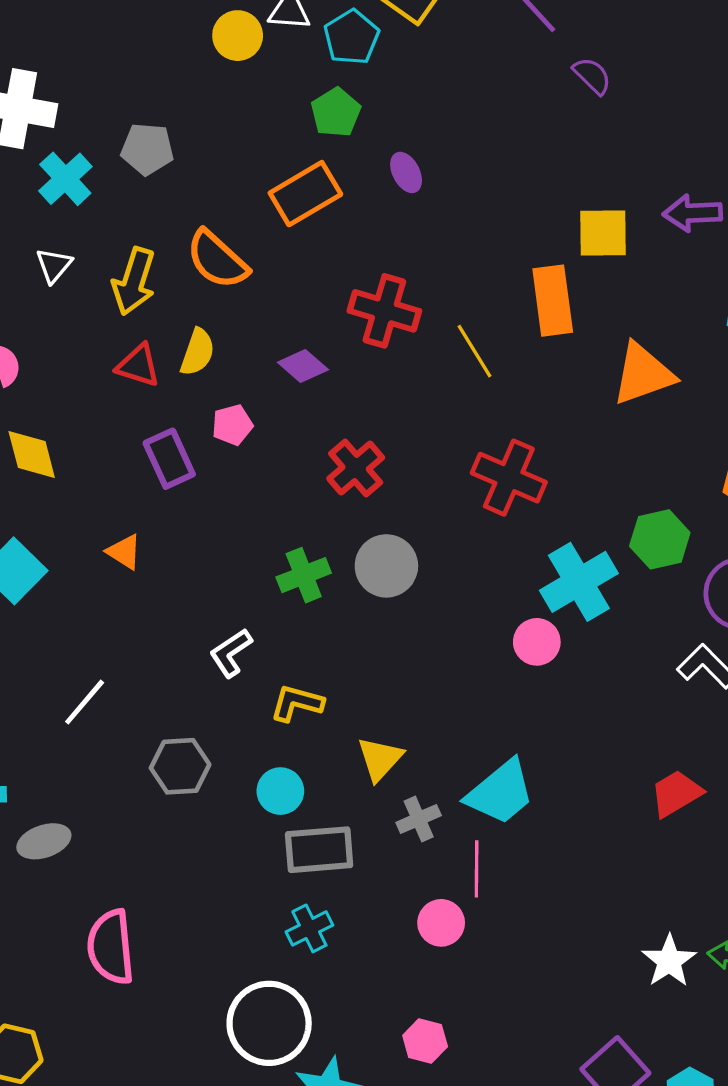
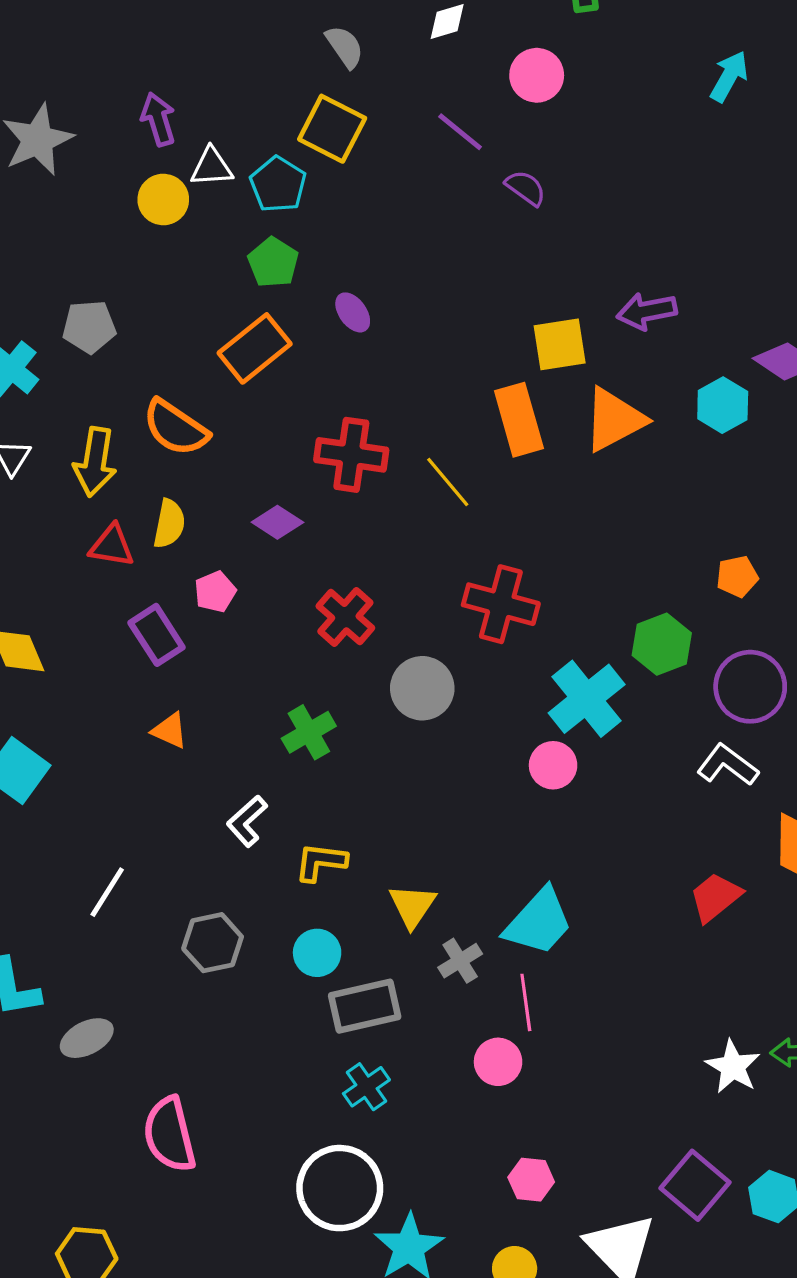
orange triangle: (643, 374) -> (614, 420), moved
orange triangle: (124, 552) -> (170, 731), moved
gray circle: (386, 566) -> (422, 688), moved
pink hexagon: (425, 1041) -> (531, 1180), moved

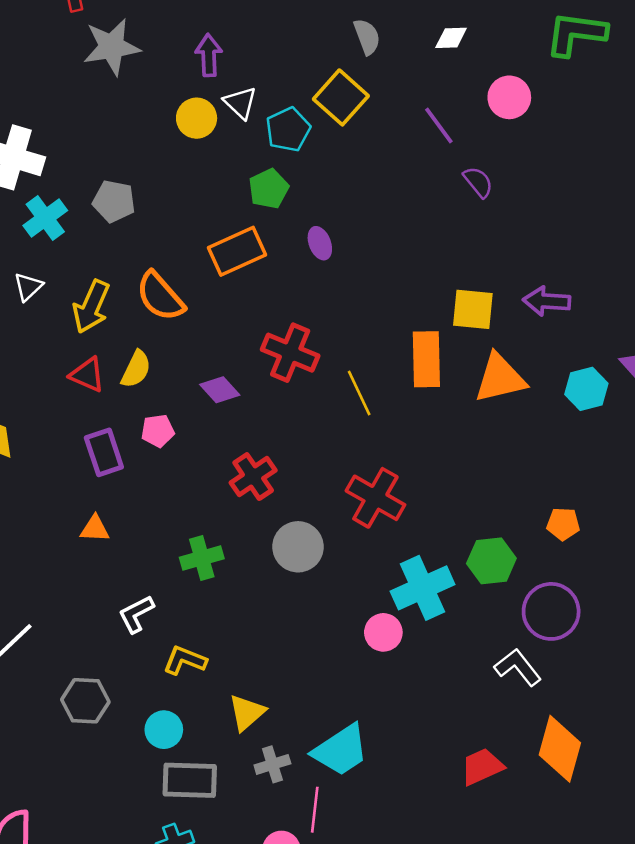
white triangle: (212, 167) -> (240, 103), turned 33
orange triangle: (170, 731) -> (95, 529), turned -36

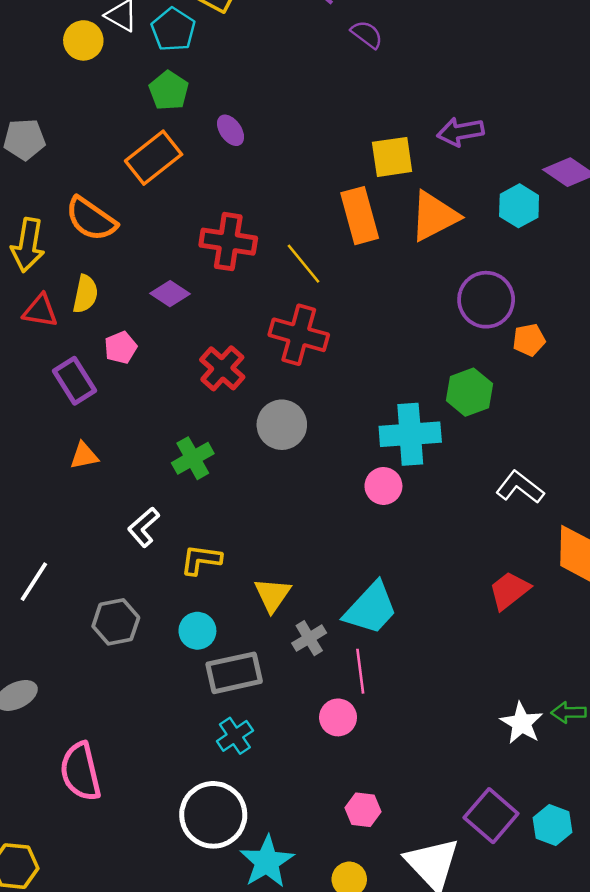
red cross: (375, 498) -> (299, 335), moved
cyan cross: (423, 588) -> (410, 434), turned 34
purple circle: (551, 611) -> (486, 300), moved

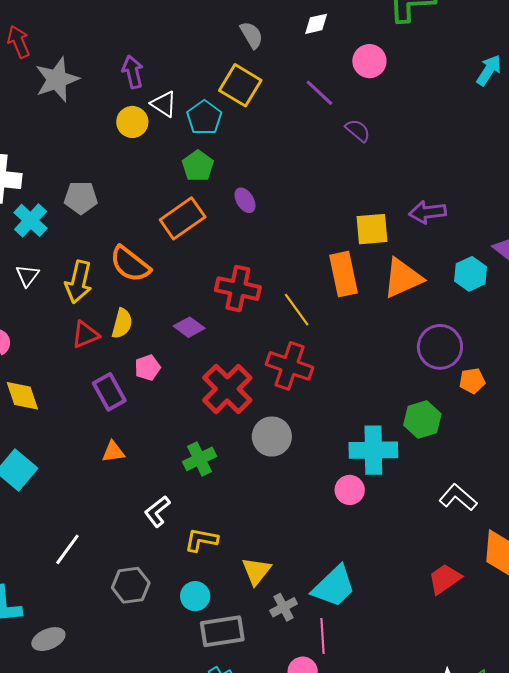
red triangle: (40, 311) -> (85, 335), turned -36
red cross: (222, 368) -> (227, 389), size x1.4

